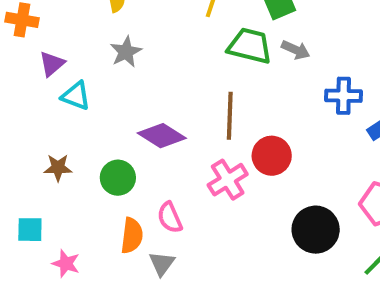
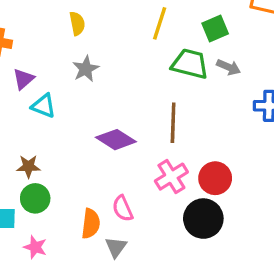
red circle: (272, 156) -> (215, 178), moved
green circle: (118, 178) -> (35, 198), moved
black circle: (316, 230) -> (203, 219), moved

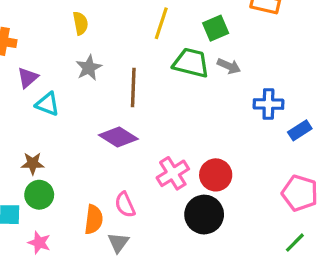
brown line: (173, 123) -> (133, 88), moved

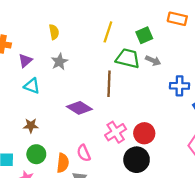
purple triangle: (28, 78) -> (25, 61), moved
brown line: (133, 88) -> (109, 84), moved
brown star: (33, 163) -> (31, 126), moved
green circle: (39, 195) -> (36, 154), moved

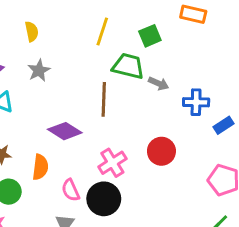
gray arrow: (153, 61) -> (159, 83), moved
red circle: (144, 133) -> (161, 151), moved
black circle: (137, 160) -> (104, 199), moved
orange semicircle: (63, 163) -> (40, 167), moved

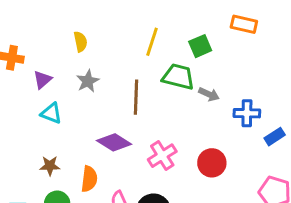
brown line: (104, 99) -> (136, 97), moved
pink cross: (112, 163) -> (162, 156), moved

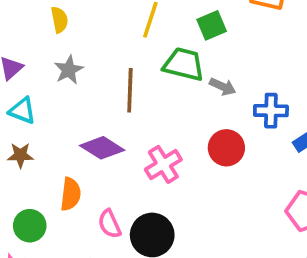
red circle: (212, 163) -> (226, 148), moved
brown star: (50, 166) -> (20, 155), moved

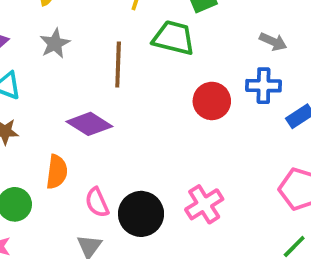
gray arrow: (223, 87) -> (273, 42), moved
red circle: (226, 148) -> (212, 101), moved
pink cross: (163, 164) -> (204, 204), moved

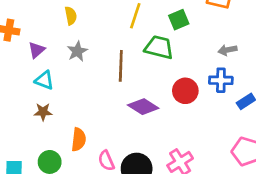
gray arrow: (273, 42) -> (227, 50), turned 144
purple diamond: (89, 124) -> (143, 107), moved

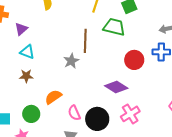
gray star: (77, 51) -> (71, 61), moved
purple diamond: (143, 107) -> (116, 87), moved
orange semicircle: (79, 140) -> (53, 97), turned -132

